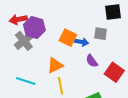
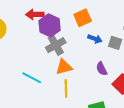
orange square: (68, 38) -> (83, 18), moved, turned 30
gray cross: (24, 41) -> (56, 45), moved
blue arrow: (81, 42) -> (95, 39), moved

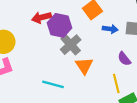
orange triangle: (64, 67) -> (84, 66), turned -36
yellow line: (66, 88) -> (116, 84), moved

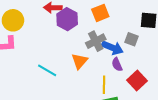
blue arrow: (110, 29) -> (112, 48), moved, size x1.5
gray cross: (71, 45) -> (96, 41), moved

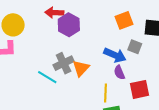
orange square: (100, 13) -> (124, 20), moved
gray cross: (96, 41) -> (64, 63), moved
red square: (137, 81) -> (140, 89), turned 30

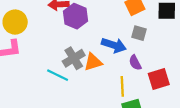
gray square: (135, 47) -> (139, 33), moved
blue arrow: (115, 55) -> (114, 45), moved
orange triangle: (81, 68) -> (93, 62), turned 36

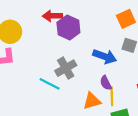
orange triangle: (93, 62) -> (92, 101), moved
purple semicircle: (135, 63) -> (106, 83), moved

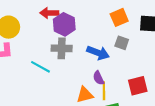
gray cross: (66, 68) -> (62, 48), moved, turned 30
cyan line: (50, 84) -> (41, 67), moved

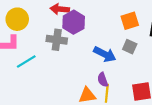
gray cross: (62, 48) -> (57, 40), moved
cyan line: (41, 67) -> (26, 61), moved, turned -66

